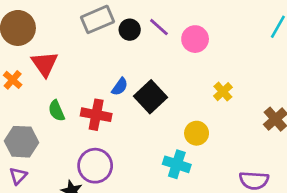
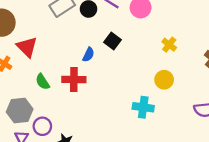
black square: (151, 97) -> (112, 41), moved, size x0.7
yellow circle: (197, 133) -> (164, 80), moved
purple circle: (95, 166) -> (42, 126), moved, size x0.7

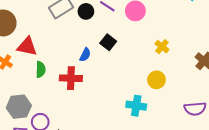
red triangle: (27, 47) -> (27, 46), turned -35
green semicircle: (43, 82) -> (41, 69), moved, turned -147

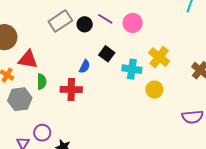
yellow cross: (162, 47) -> (159, 57), size x1.5
cyan cross: (136, 106) -> (132, 69), moved
gray hexagon: (19, 107) -> (20, 99), moved

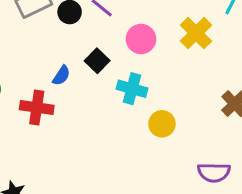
pink circle: (133, 23) -> (141, 39), moved
yellow cross: (159, 57) -> (196, 33), moved

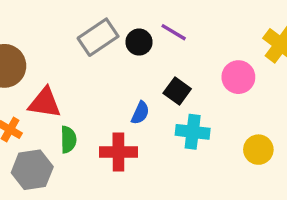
pink circle: (141, 39) -> (238, 77), moved
cyan cross: (132, 89) -> (193, 132), moved

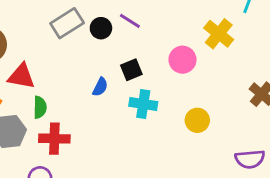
black square: (177, 91) -> (131, 70), turned 30
red cross: (118, 152) -> (54, 139), moved

